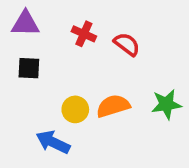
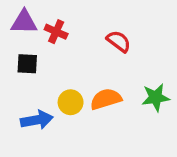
red cross: (84, 34) -> (56, 32), moved
blue arrow: (53, 142) -> (37, 120), moved, turned 144

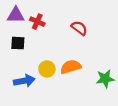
green star: (156, 97) -> (105, 79), moved

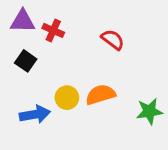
black square: (18, 43) -> (26, 61), turned 32

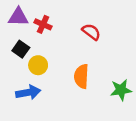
orange semicircle: (101, 95) -> (81, 76), turned -70
yellow circle: (67, 98) -> (38, 65), moved

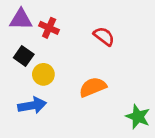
orange semicircle: (81, 76) -> (93, 87), turned 65
green star: (121, 90) -> (138, 117), moved, turned 30

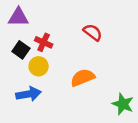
red cross: (49, 28) -> (44, 42), moved

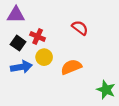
yellow circle: (39, 66) -> (44, 57), moved
blue arrow: (28, 94) -> (21, 67), moved

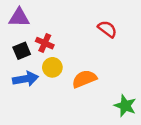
red semicircle: (80, 28) -> (107, 29), moved
black square: (18, 43) -> (22, 51), turned 32

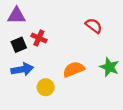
yellow circle: (52, 67) -> (46, 87), moved
green star: (125, 106) -> (109, 67), moved

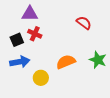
purple triangle: (17, 16) -> (30, 14), moved

